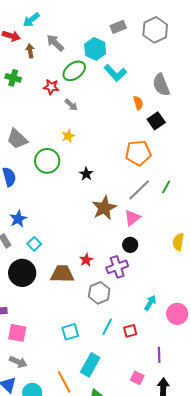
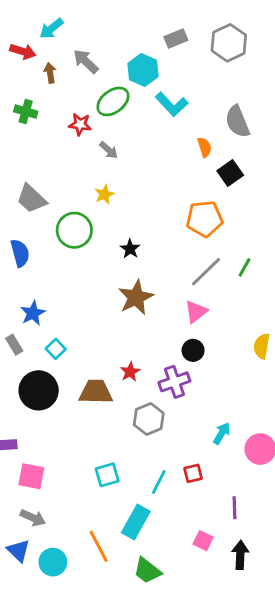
brown star: (104, 208) -> (136, 297), moved
cyan line: (107, 327) -> (159, 482), moved

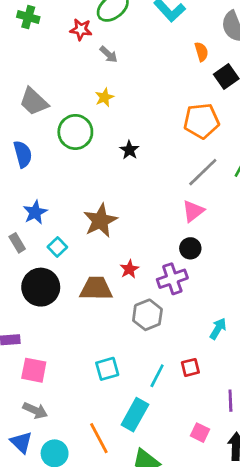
brown star: (136, 297) -> (100, 221), moved

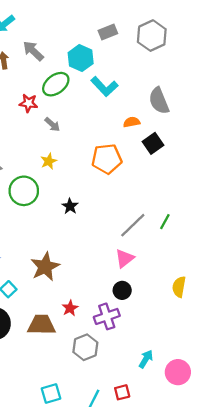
orange semicircle: (201, 52) -> (132, 122), turned -84
orange pentagon: (201, 121) -> (107, 159), moved

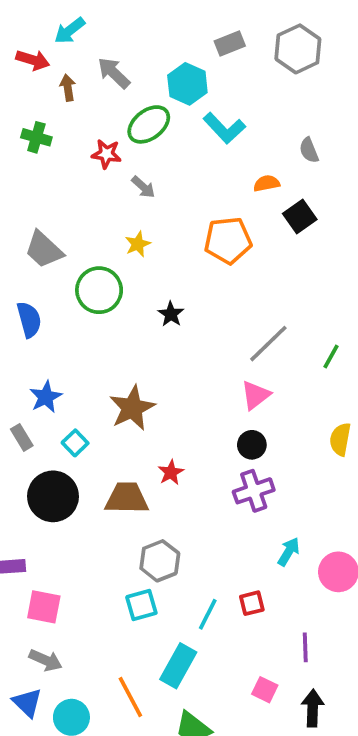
gray semicircle: (159, 101) -> (309, 150), size x0.6
green line: (165, 222) -> (331, 356), moved
purple cross: (107, 316) -> (254, 491), moved
gray hexagon: (85, 347) -> (160, 561), moved

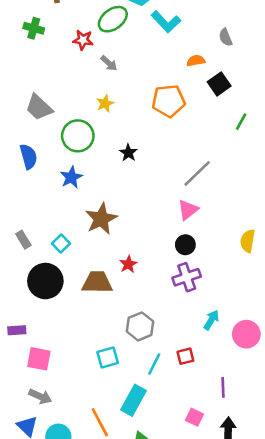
green line: (331, 356) -> (241, 122), moved
blue star: (46, 397) -> (71, 177), moved
gray hexagon: (160, 561) -> (140, 326), moved

